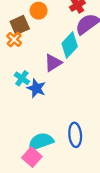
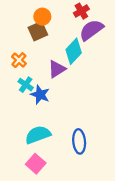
brown square: (20, 25) -> (38, 31), moved
orange cross: (14, 39) -> (19, 60), moved
cyan semicircle: (41, 142) -> (38, 135), moved

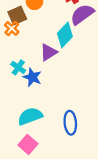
brown square: (38, 31) -> (17, 15), moved
orange cross: (19, 60) -> (12, 28), moved

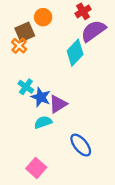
purple triangle: (49, 52) -> (58, 104), moved
cyan semicircle: (30, 116) -> (43, 122), moved, size x0.7
blue ellipse: (70, 123) -> (81, 145), turned -35

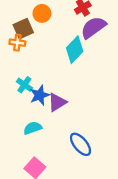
orange cross: (19, 46) -> (17, 43), turned -35
blue star: (41, 97) -> (40, 95), turned 30
cyan semicircle: (43, 122) -> (33, 128), moved

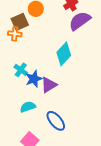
cyan diamond: (75, 50) -> (64, 54), moved
blue ellipse: (80, 144) -> (56, 121), moved

